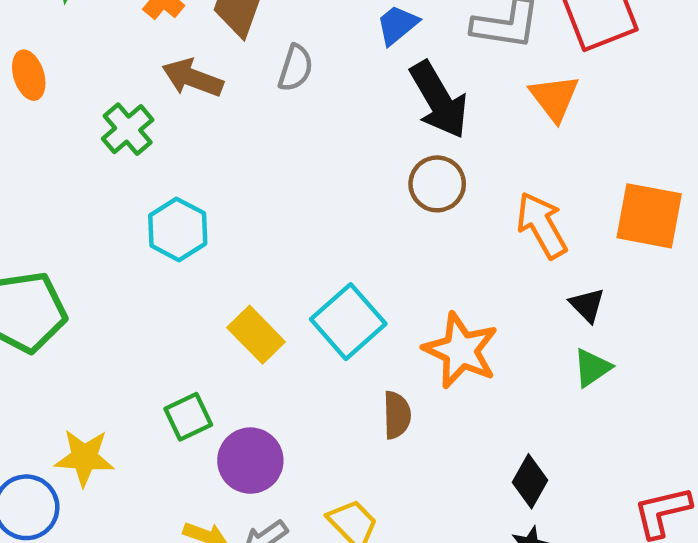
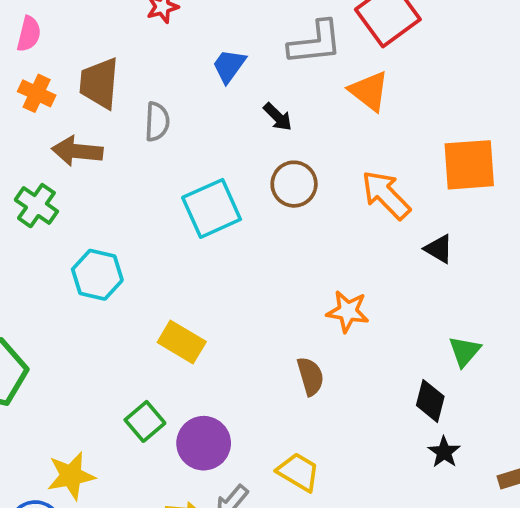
black arrow: (439, 100) -> (278, 117), size x0.5
cyan square: (348, 322) -> (212, 208), moved, turned 32
orange star: (461, 350) -> (348, 311), size x0.7
green triangle: (592, 368) -> (465, 351), moved

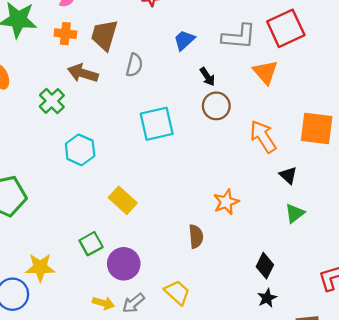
orange cross: (37, 93) -> (65, 34), turned -30
brown circle: (294, 184) -> (216, 106), moved
orange star: (348, 311) -> (226, 202), turned 30
green triangle: (465, 351) -> (295, 213), moved

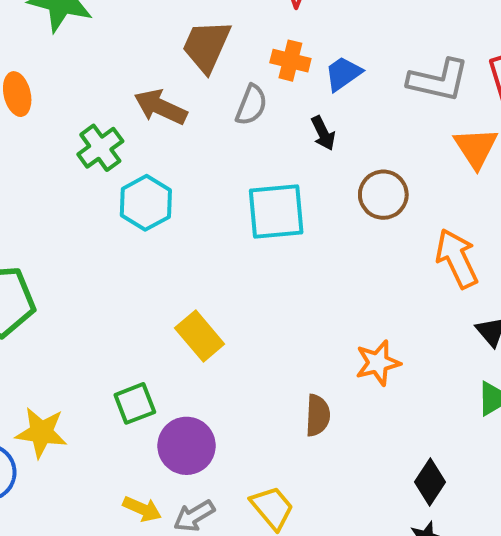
orange cross: (65, 34) -> (290, 61), moved
black arrow: (207, 77) -> (323, 133), moved
cyan hexagon: (80, 150) -> (146, 203), moved

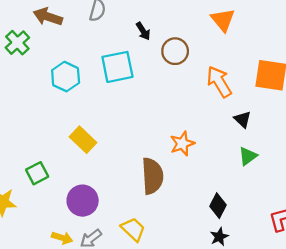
black arrow: (323, 133) -> (143, 31), moved
cyan hexagon: (146, 203) -> (66, 77), moved
green square: (135, 403) -> (37, 173), moved
brown semicircle: (318, 415) -> (152, 176), size x1.6

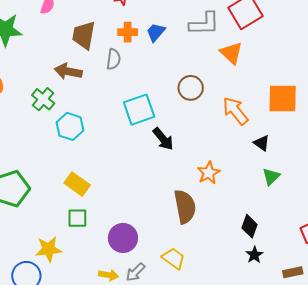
black arrow: (143, 31) -> (163, 139), moved, size x1.4
cyan hexagon: (66, 77) -> (70, 126), moved
yellow rectangle: (83, 140) -> (77, 184), moved
green square: (37, 173) -> (77, 218), turned 35

